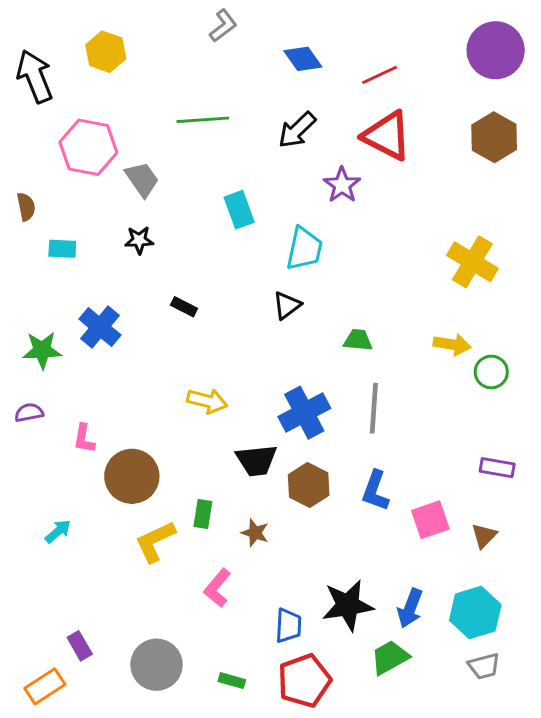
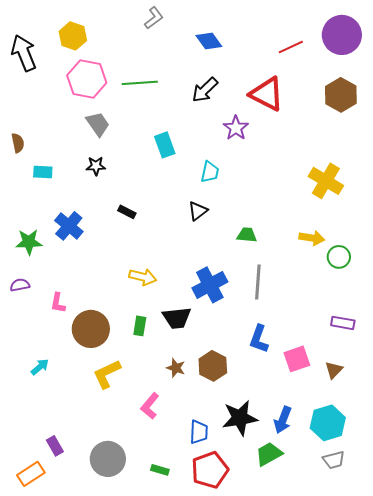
red line: (380, 75) -> (291, 47), moved
pink hexagon: (88, 147) -> (87, 79), moved
cyan trapezoid: (304, 249) -> (210, 172), size x0.7
brown hexagon: (309, 485) -> (213, 366), moved
green rectangle: (203, 514) -> (140, 326), moved

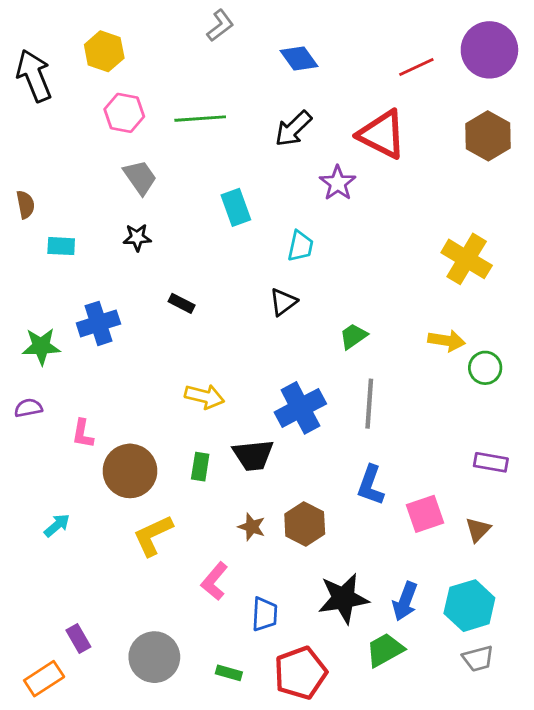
pink hexagon: (87, 79) -> (124, 113), size x0.7
blue cross: (69, 226) -> (98, 323), turned 32
green trapezoid: (247, 235) -> (353, 336), turned -40
blue trapezoid: (199, 432) -> (265, 614), moved

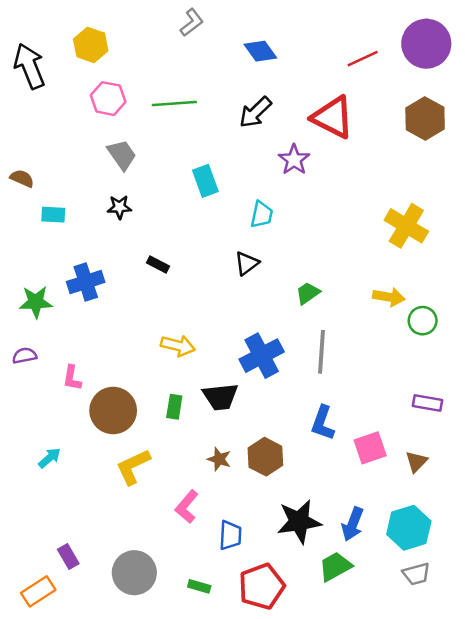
brown semicircle: (25, 205) -> (22, 178), turned -55

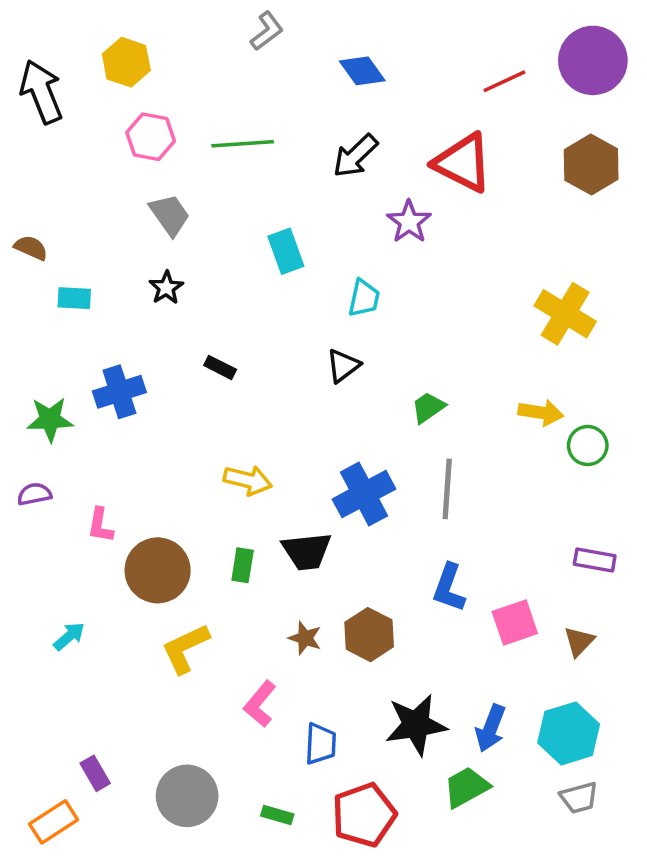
black star: (119, 207) -> (166, 288), turned -30

